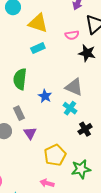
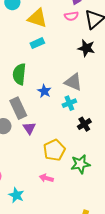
pink semicircle: (72, 35) -> (71, 16), moved
cyan cross: (70, 108) -> (69, 103), turned 32
gray rectangle: (19, 113) -> (18, 108), size x1.5

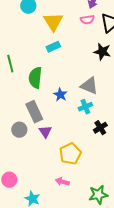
yellow triangle: (37, 18) -> (53, 22), turned 40
green star: (80, 164) -> (98, 195), moved

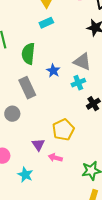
gray circle: (19, 130) -> (12, 114), moved
purple triangle: (45, 132) -> (38, 145), moved

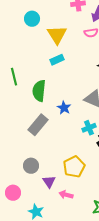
cyan cross: (78, 83) -> (89, 128), moved
gray rectangle: (27, 88) -> (38, 125), turned 65
gray circle: (12, 114) -> (31, 166), moved

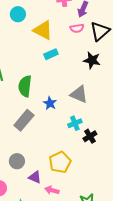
yellow triangle: (57, 35) -> (43, 30), turned -30
cyan rectangle: (57, 60) -> (51, 54), moved
purple triangle: (49, 182) -> (35, 177), turned -32

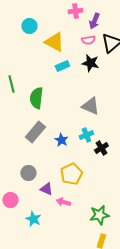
black star: (92, 60) -> (90, 63), moved
blue star: (50, 103) -> (61, 140), moved

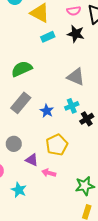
green semicircle: (36, 98) -> (22, 69), turned 60

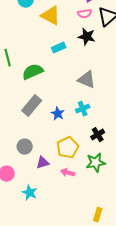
cyan rectangle: (48, 37) -> (59, 48), moved
black cross: (87, 119) -> (98, 135), moved
purple triangle: (32, 160) -> (43, 163), turned -40
pink arrow: (49, 173) -> (68, 173), moved
green star: (85, 186) -> (96, 163), moved

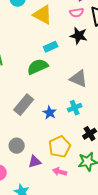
green semicircle: (33, 72) -> (38, 67), moved

